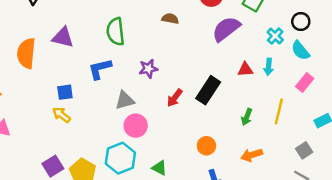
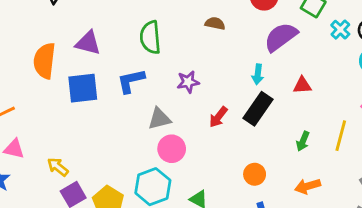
cyan cross: (275, 36) -> (340, 30), moved
cyan arrow: (269, 67) -> (258, 74), moved
blue square: (65, 92) -> (83, 88), moved, size x1.6
yellow arrow: (61, 115) -> (58, 167), moved

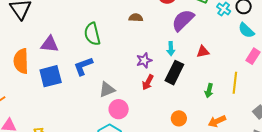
purple star: (188, 82) -> (144, 60), moved

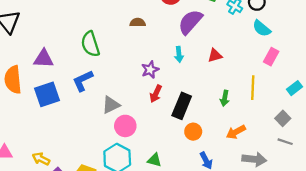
black rectangle: (174, 73) -> (182, 106), moved

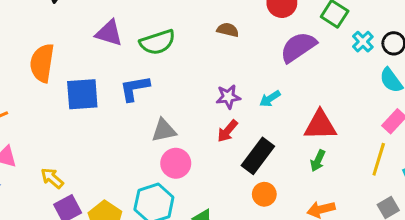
green semicircle: (90, 44) -> (157, 42), turned -105
cyan arrow: (179, 54) -> (270, 99), moved, turned 48
red triangle: (215, 55) -> (320, 125), moved, size x1.6
purple triangle: (44, 59) -> (109, 33), moved
yellow line: (253, 88) -> (379, 159), moved

